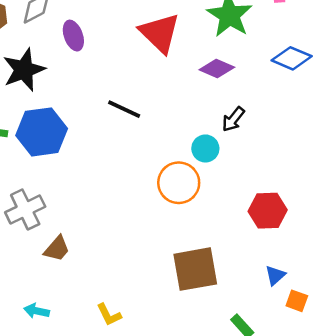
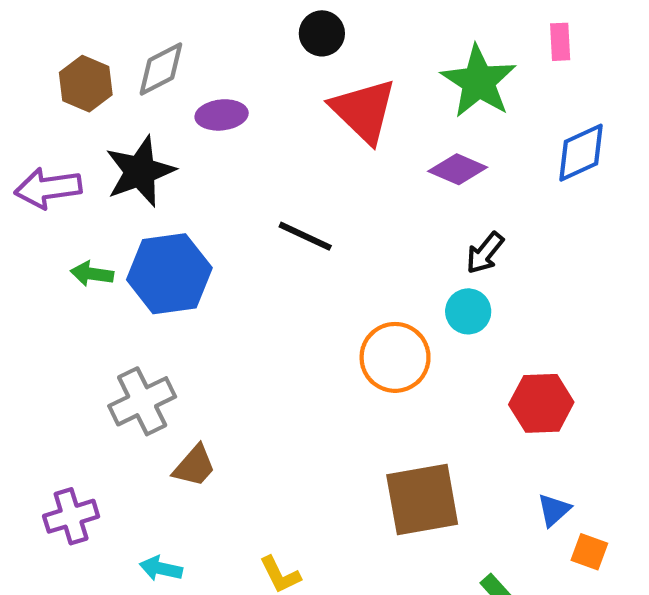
purple ellipse: (73, 36) -> (222, 115), turned -76
blue diamond: (292, 58) -> (581, 153), turned -48
cyan circle: (205, 148) -> (468, 311), moved

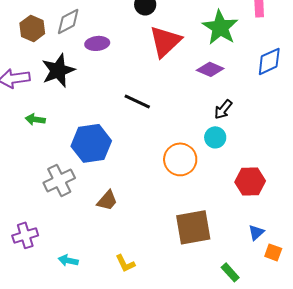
red triangle: (364, 111) -> (165, 41), turned 33
blue hexagon: (169, 274) -> (91, 143), moved
brown trapezoid: (194, 466) -> (107, 200), moved

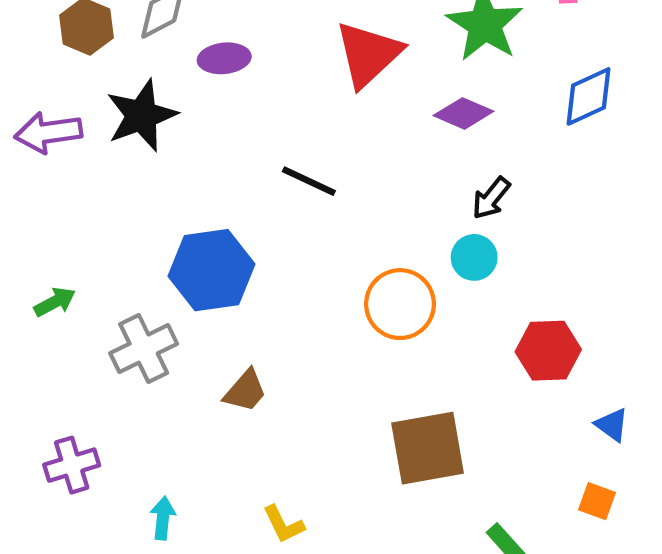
green arrow: (35, 119) -> (55, 302), moved, turned 144
blue triangle: (256, 232) -> (612, 425), moved, turned -42
cyan arrow: (68, 260) -> (163, 518), turned 84

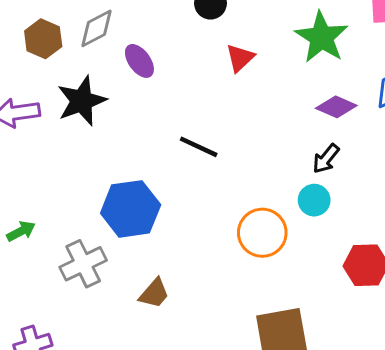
red triangle: (368, 54) -> (240, 58), size x0.6
purple ellipse: (224, 58) -> (139, 61), turned 60
purple diamond: (464, 113) -> (336, 107), moved

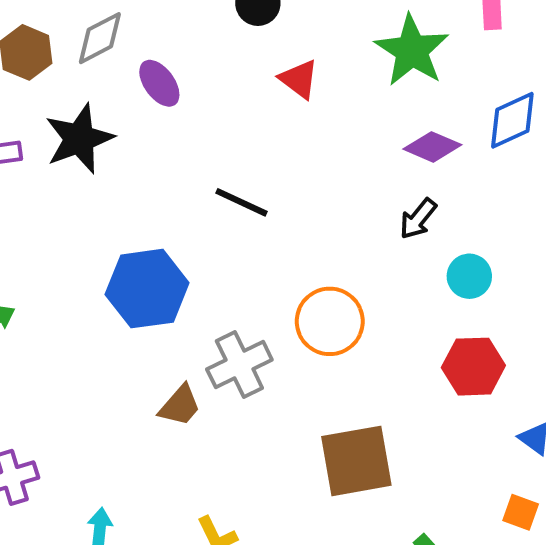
red triangle: (240, 58) -> (299, 79), turned -40
cyan circle: (314, 200) -> (469, 276), moved
gray cross: (83, 264) -> (239, 364), moved

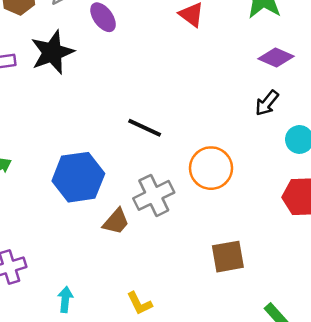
black line: (241, 202) -> (145, 128), moved
blue hexagon: (147, 289) -> (78, 177), moved
brown square: (356, 461) -> (228, 257), size x0.7

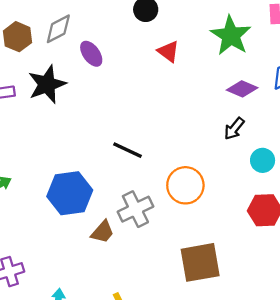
brown square: (228, 257) -> (200, 262), size x1.4

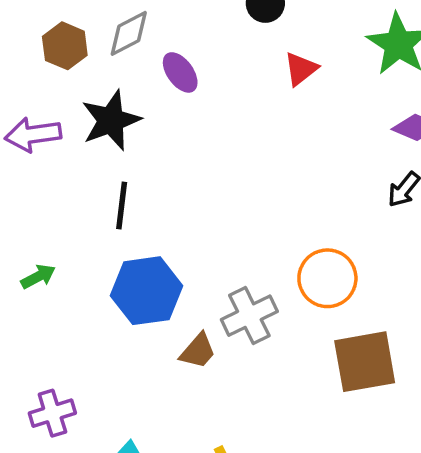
red triangle: (168, 51) -> (301, 69), turned 45
black line: (128, 150) -> (122, 206), moved, turned 72
brown square: (200, 262) -> (365, 362), moved

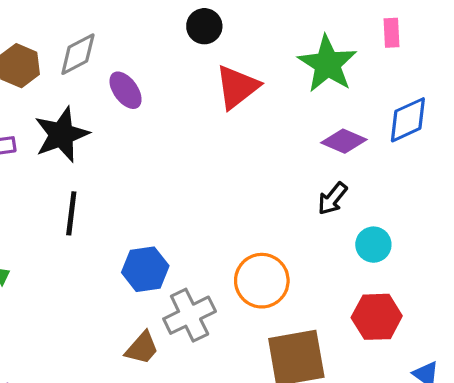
red triangle: (301, 69) -> (237, 87), size x1.4
blue hexagon: (146, 291) -> (145, 269), moved, size x0.7

